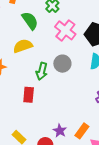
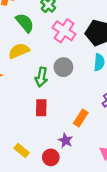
red rectangle: (29, 95) -> (41, 108), moved
orange rectangle: (82, 131) -> (81, 118), moved

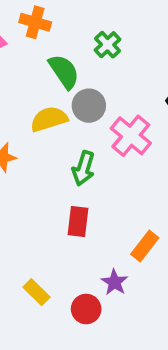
pink cross: (64, 31) -> (131, 136), moved
gray circle: (63, 67) -> (89, 106), moved

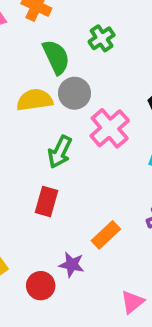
purple star: (114, 282) -> (72, 265), turned -30

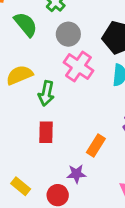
gray circle: (74, 93) -> (68, 34), moved
yellow semicircle: (35, 100) -> (19, 75), moved

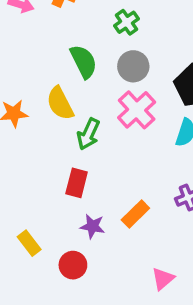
green semicircle: (26, 24) -> (84, 62), moved
yellow semicircle: (19, 75) -> (60, 103), turned -108
purple star: (76, 174) -> (92, 226), moved

